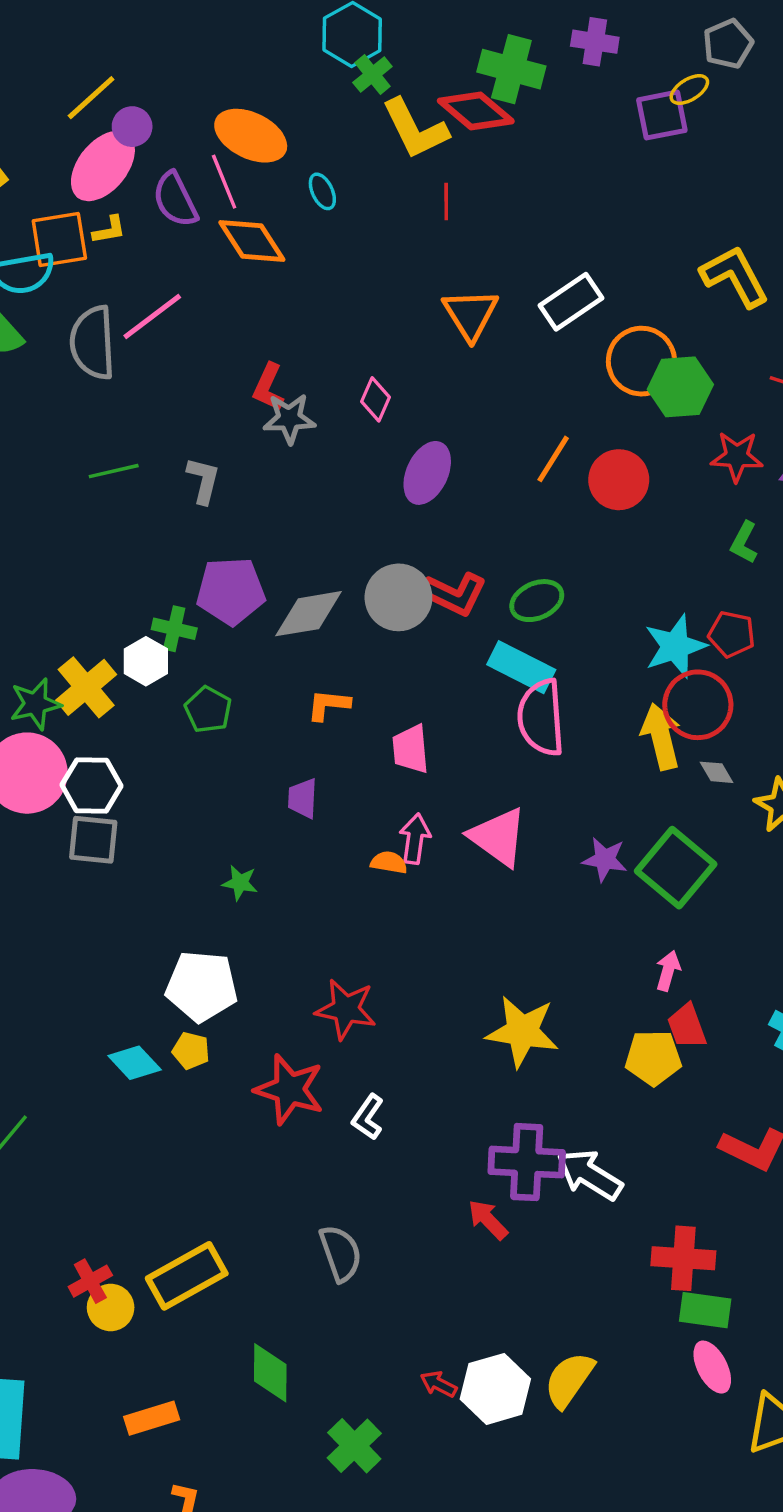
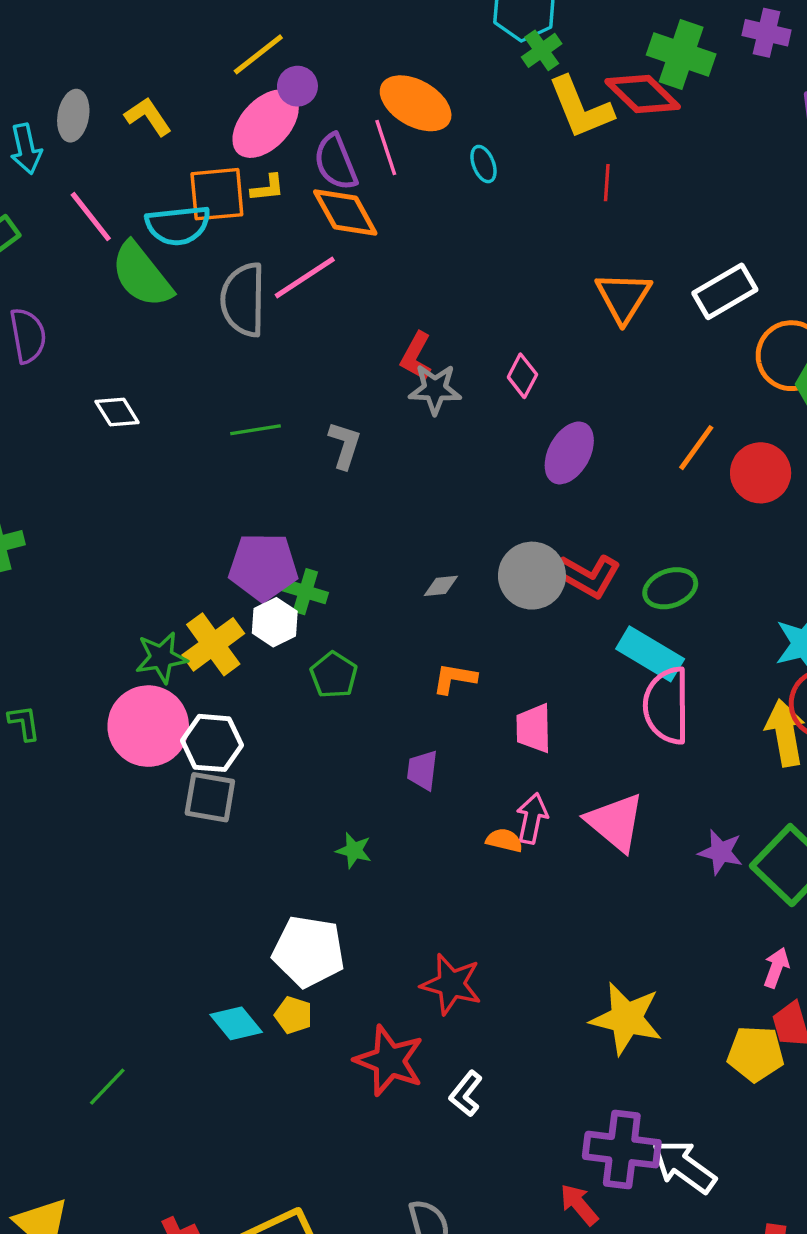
orange diamond: (252, 241) -> (345, 212), moved
purple pentagon: (231, 591) -> (263, 567), moved
gray diamond: (309, 614) -> (441, 586), size x0.5

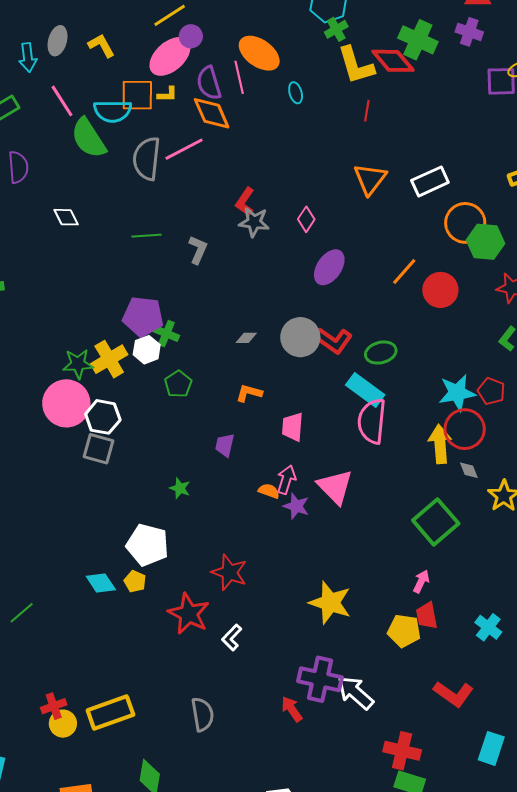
purple star: (721, 852) -> (296, 506), moved

